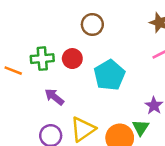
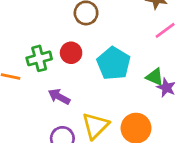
green triangle: (141, 127) -> (155, 77), moved, turned -30

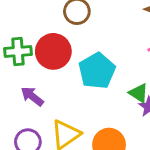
red circle: (71, 53) -> (53, 51), size x1.5

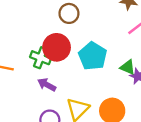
green cross: (18, 51) -> (41, 58), moved, turned 36

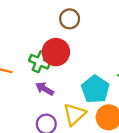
cyan pentagon: (93, 56) -> (95, 89), moved

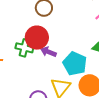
purple arrow: (45, 89) -> (48, 52), moved

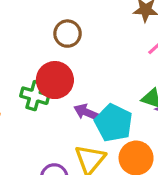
purple arrow: (48, 52) -> (87, 112), moved

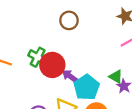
red circle: (55, 80) -> (52, 65), moved

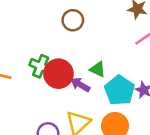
green triangle: (116, 77) -> (98, 69), moved
cyan pentagon: (87, 87) -> (120, 90), moved

